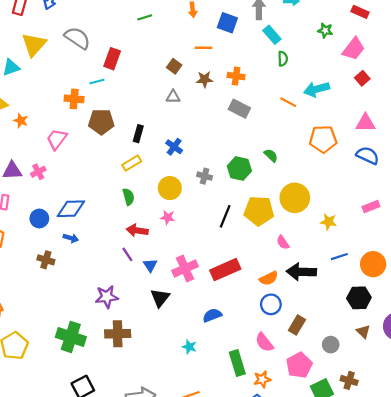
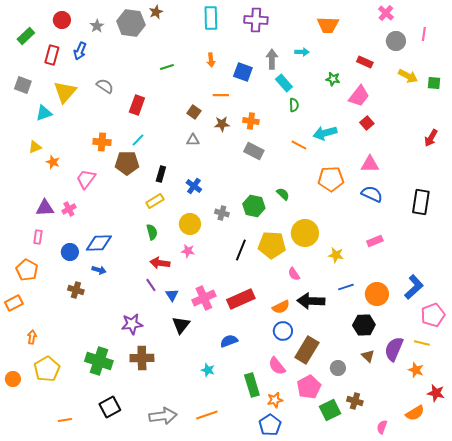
gray semicircle: (77, 38) -> (105, 86), size x0.7
cyan line: (97, 82) -> (138, 140), moved, turned -32
brown rectangle: (297, 325) -> (307, 350), size x1.5

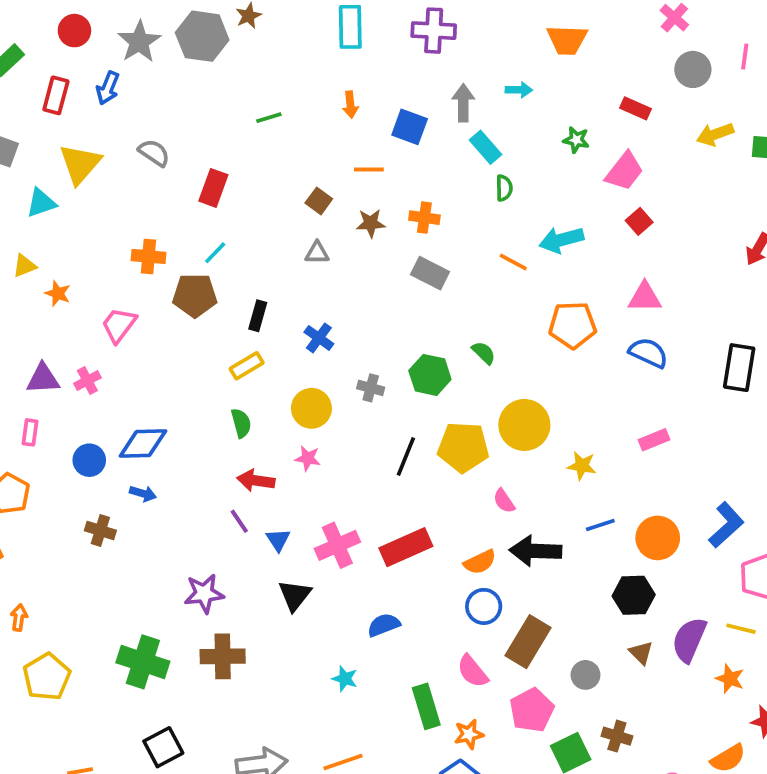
gray star: (97, 26) -> (139, 42), size x1.6
yellow arrow: (408, 76) -> (715, 134), turned 132

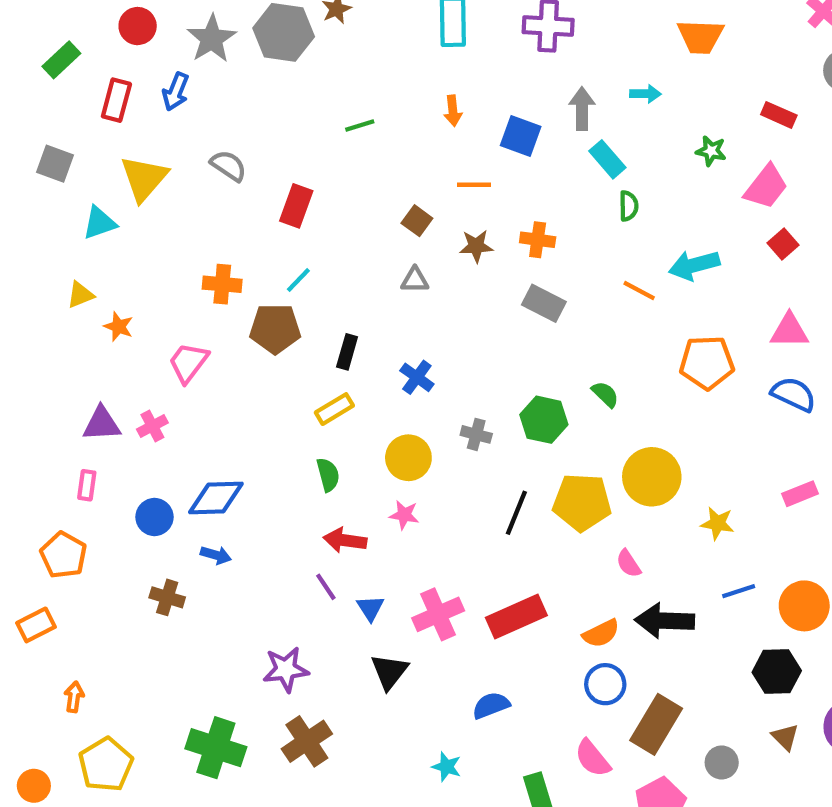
brown cross: (223, 656) -> (307, 741), turned -33

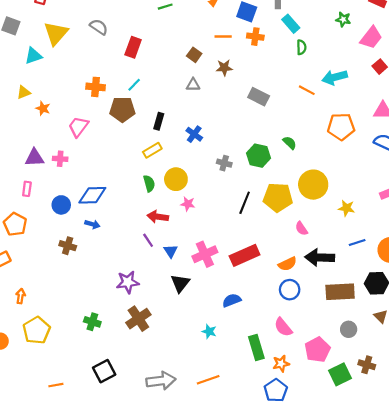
orange cross: (538, 240) -> (255, 37), moved
pink cross: (152, 426) -> (60, 159), turned 32
yellow circle: (408, 458) -> (176, 179), moved
brown rectangle: (656, 724) -> (340, 292), moved, turned 56
green cross: (216, 748) -> (92, 322), size x0.6

